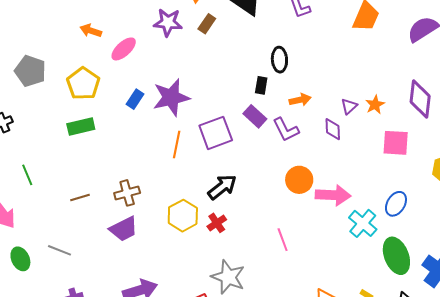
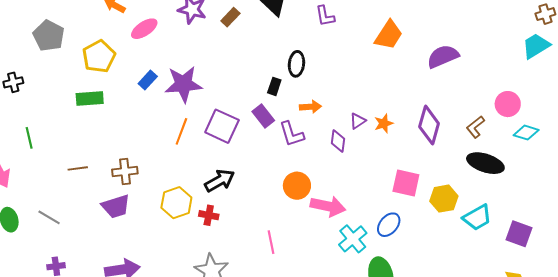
purple square: (216, 133) -> (222, 126), turned 36
pink square: (396, 143) -> (406, 183), moved
red cross: (217, 223) -> (209, 215), turned 36

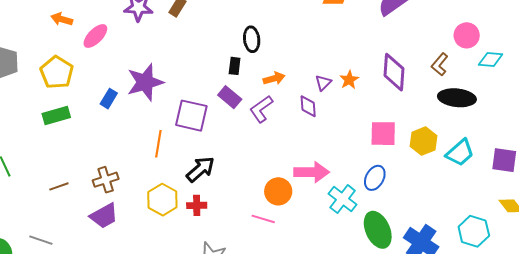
blue rectangle: (148, 80) -> (109, 99), moved
orange line: (181, 131) -> (158, 144), moved
purple L-shape: (292, 134) -> (261, 109), turned 84
orange circle: (297, 186) -> (278, 191), moved
pink line: (271, 242) -> (263, 219), turned -50

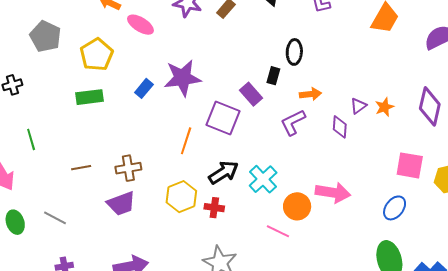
pink ellipse: (95, 36) -> (140, 25), turned 68
purple rectangle: (230, 97) -> (251, 94), moved
cyan cross: (343, 199) -> (263, 179), moved

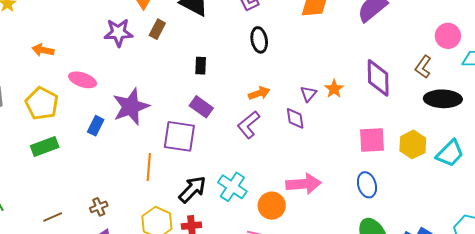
pink ellipse: (140, 25) -> (83, 80), moved
black ellipse: (294, 52) -> (259, 40), moved
black rectangle: (273, 76) -> (201, 66), moved
brown cross: (128, 168) -> (99, 207), size x0.7
blue ellipse: (395, 208) -> (367, 185), turned -40

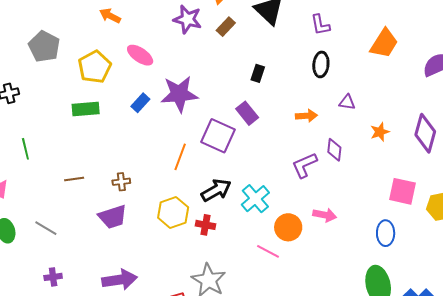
purple triangle: (308, 94) -> (347, 102), moved, turned 42
purple L-shape: (249, 125) -> (304, 165), moved
pink arrow: (303, 184) -> (325, 215), size x0.7

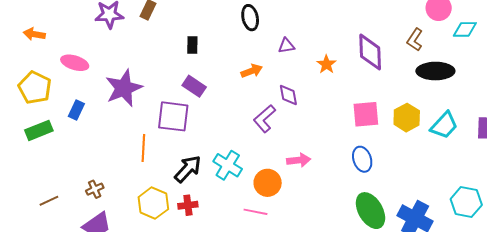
blue rectangle: (140, 103) -> (76, 110), moved

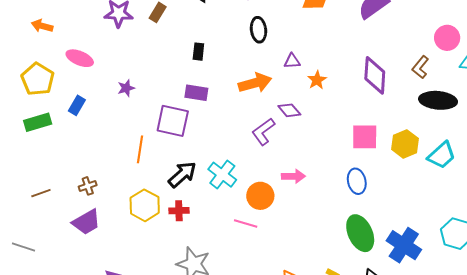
orange star: (326, 64) -> (317, 80), moved
orange arrow: (252, 71) -> (255, 83), size x1.5
purple rectangle: (194, 86) -> (196, 93), turned -30
purple star: (124, 88) -> (126, 88), size x0.5
purple diamond: (288, 95) -> (289, 110), turned -35

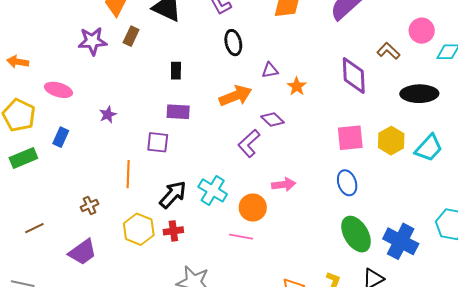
brown L-shape: (420, 67) -> (388, 51), moved, turned 100
purple square: (173, 121) -> (158, 142), size x0.7
brown cross: (88, 186) -> (90, 205), moved

